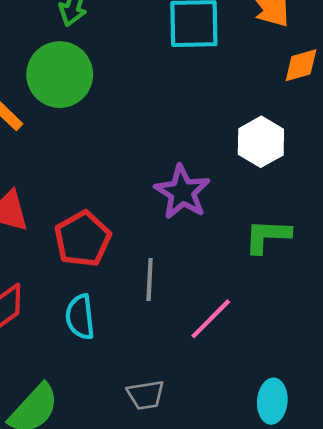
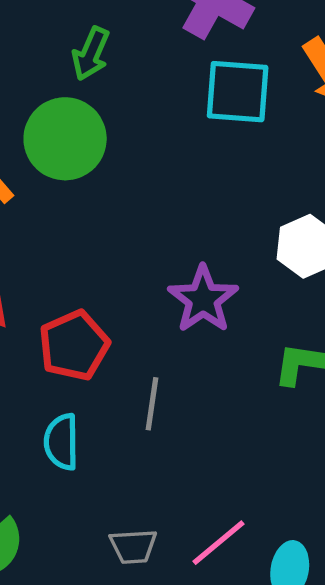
pink line: (211, 319) -> (218, 543), moved

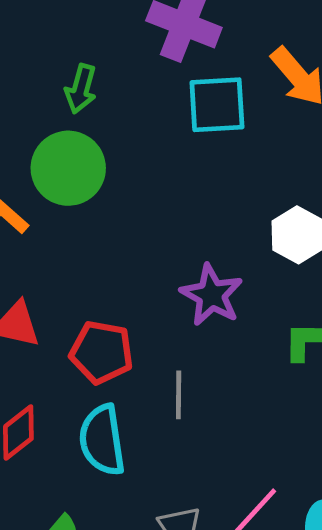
red pentagon: (74, 345) -> (102, 352), turned -30
cyan semicircle: (61, 442) -> (102, 440), size x1.4

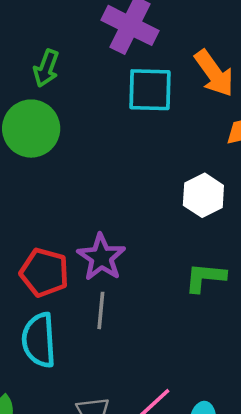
purple star: (212, 295) -> (101, 257), moved

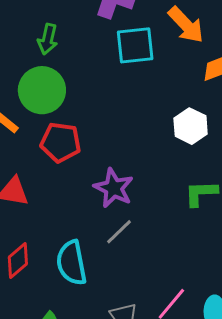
red pentagon: (44, 272) -> (61, 142), moved
gray line: (101, 310) -> (119, 232), turned 48

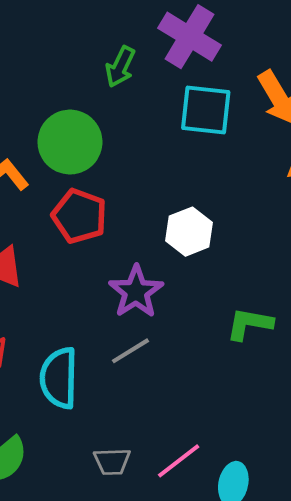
green arrow: (48, 39) -> (120, 67), moved
white hexagon: (191, 126) -> (189, 232), moved

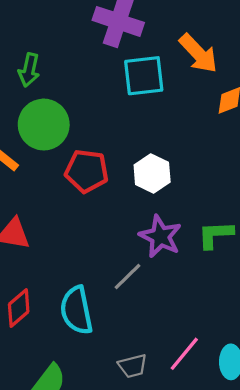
green arrow: (120, 67) -> (29, 70), moved
red pentagon: (79, 216) -> (87, 171), moved
purple star: (136, 292) -> (160, 236), moved

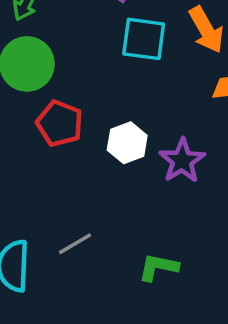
green L-shape: (215, 235) -> (158, 267), moved
purple star: (160, 236) -> (182, 161), moved

